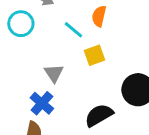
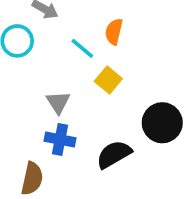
yellow square: (94, 55) -> (108, 80), turned -30
blue cross: (42, 103) -> (60, 139), moved, turned -30

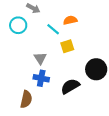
orange semicircle: (114, 32) -> (70, 20), turned 64
yellow square: (108, 80) -> (67, 46), turned 32

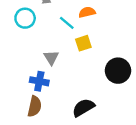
blue cross: (41, 78) -> (39, 81), moved
black semicircle: (70, 86) -> (83, 108), moved

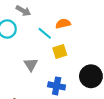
blue cross: (39, 81) -> (57, 86), moved

